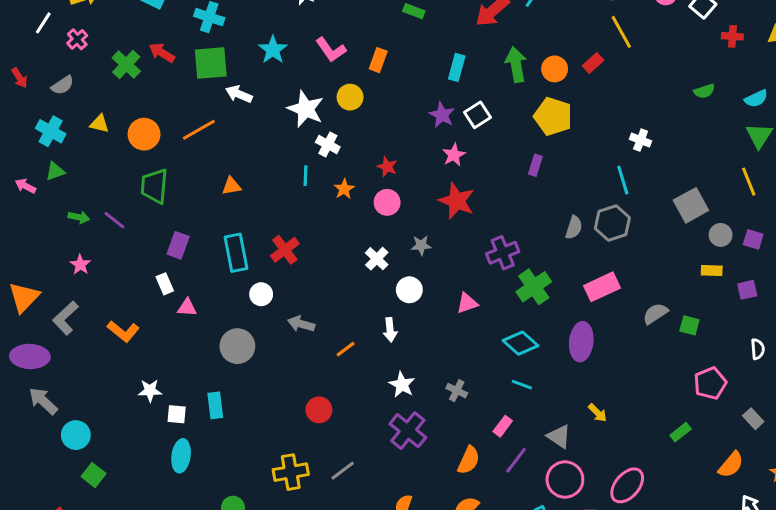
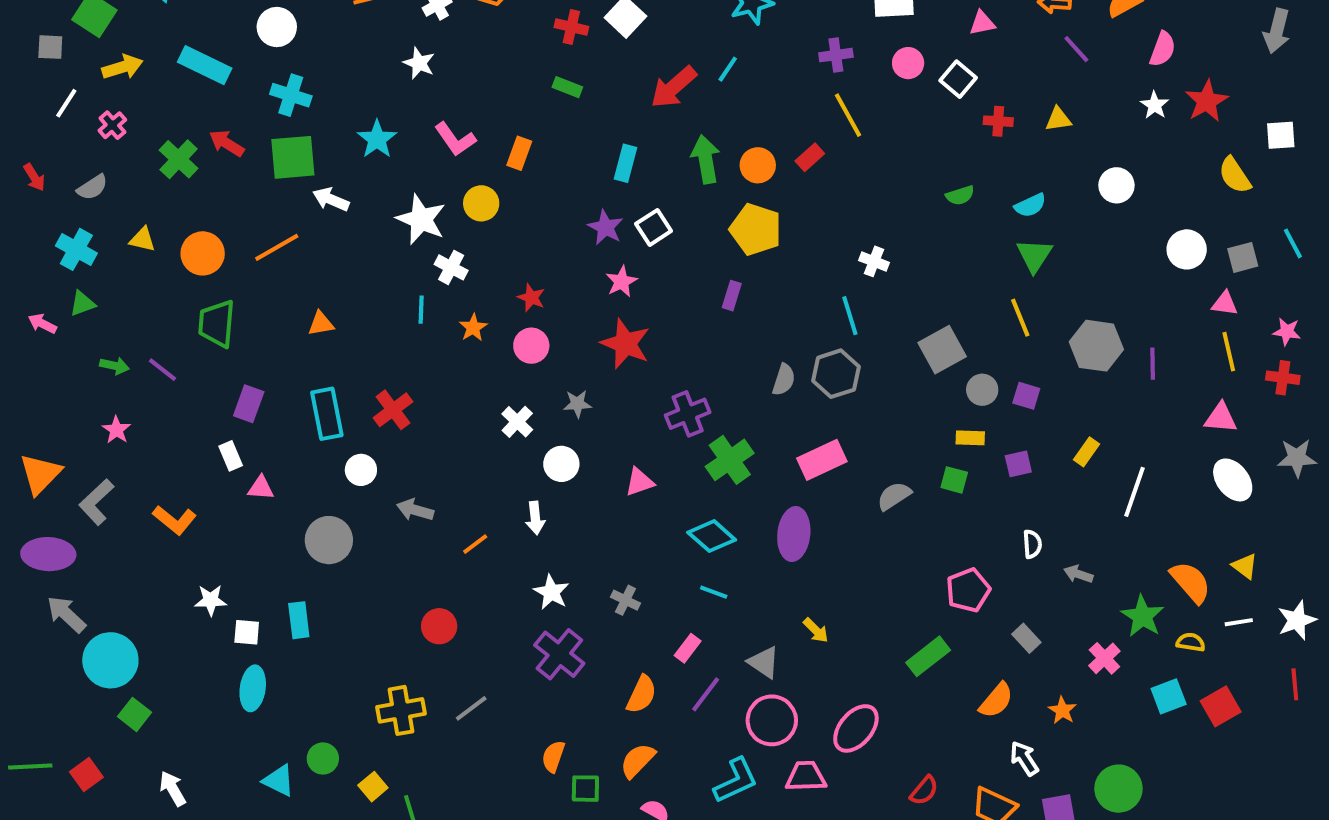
green square: (689, 325) -> (954, 480), moved
green rectangle: (681, 432) -> (928, 656), size x1.5
cyan circle: (76, 435) -> (110, 660), size x1.4

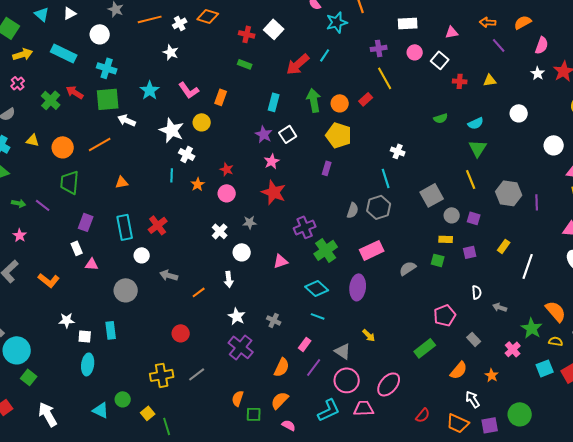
white arrow: (173, 789) -> (48, 414), size x1.4

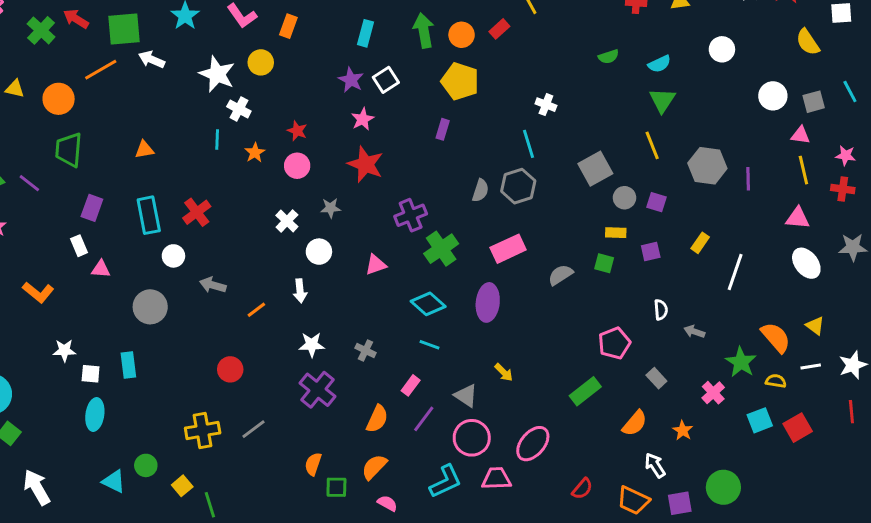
orange line: (100, 144) -> (101, 70), moved
white star: (237, 316) -> (312, 345), turned -30

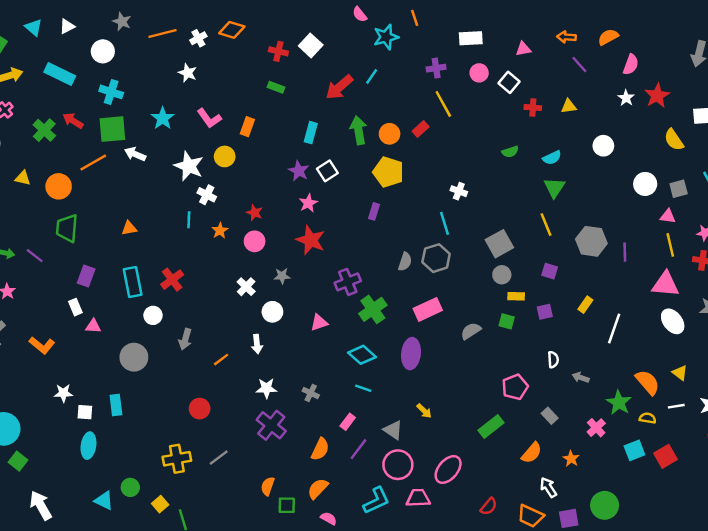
gray circle: (624, 198) -> (502, 275), moved
pink triangle: (798, 218) -> (665, 284), size x1.4
gray arrow: (213, 285) -> (185, 339), turned -90

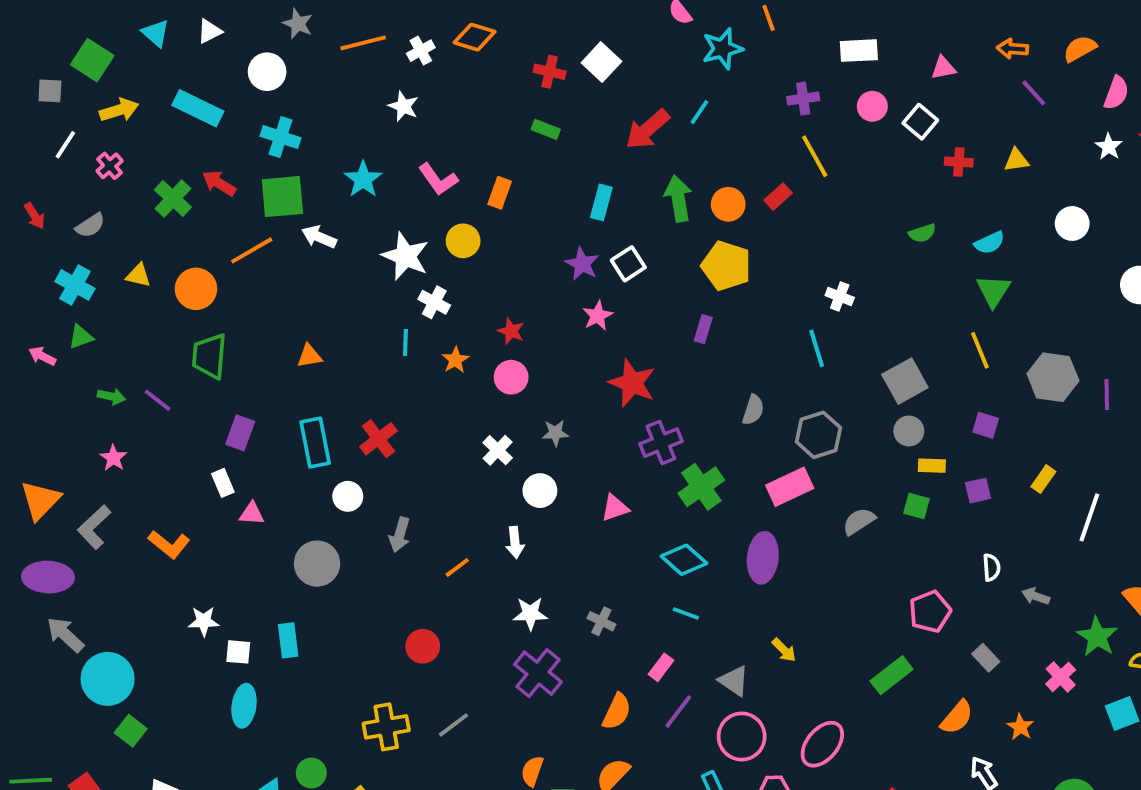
red star: (311, 240) -> (632, 383), moved
gray hexagon: (436, 258) -> (819, 435), moved

